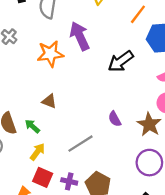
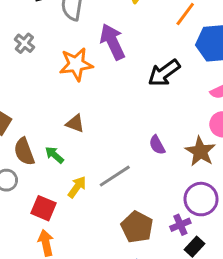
yellow arrow: (38, 152) -> (77, 187), moved
red square: (43, 177) -> (43, 208), moved
purple cross: (69, 181) -> (180, 225), moved, turned -35

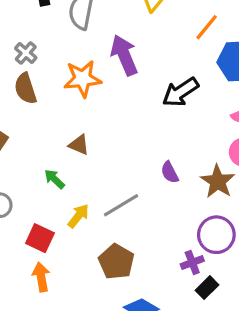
brown semicircle: (24, 152) -> (25, 89), moved
brown pentagon: (137, 227) -> (116, 262), moved

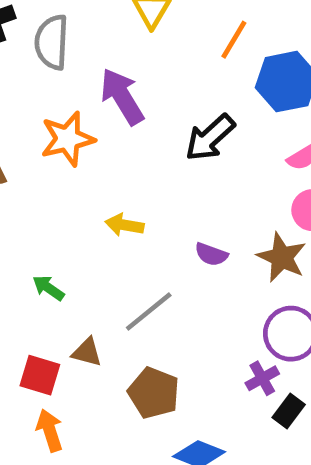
brown triangle: (79, 145) -> (87, 352), moved
purple semicircle: (170, 172) -> (211, 254), turned -35
yellow arrow: (78, 216) -> (124, 225), moved, turned -110

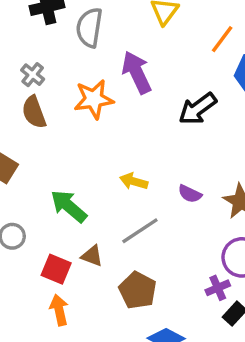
yellow arrow: (124, 225) -> (134, 181), moved
green arrow: (48, 288) -> (69, 206), size x1.6

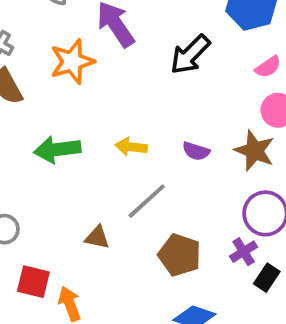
green arrow: (69, 206) -> (57, 149), moved, turned -39
red square: (56, 269) -> (33, 282), moved
brown pentagon: (138, 290) -> (180, 255), moved

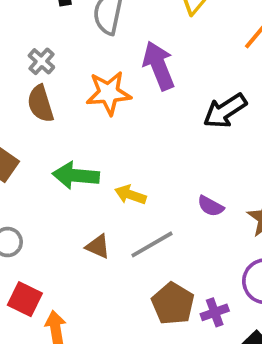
yellow arrow: (131, 147) -> (130, 195), moved
brown triangle: (97, 237) -> (98, 246), moved
purple cross: (244, 252) -> (215, 312), moved

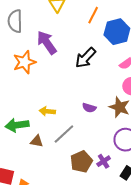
green arrow: (76, 176) -> (17, 125), moved
brown pentagon: (173, 304) -> (81, 162), turned 30

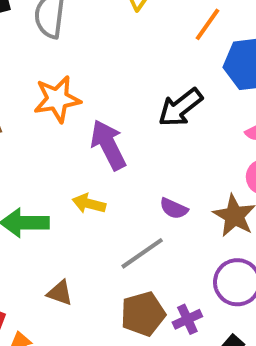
purple arrow: (47, 43) -> (108, 145), moved
gray line: (64, 134) -> (142, 253), moved
brown triangle: (37, 141) -> (60, 293), moved

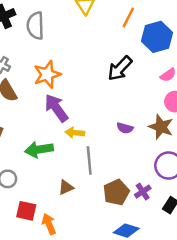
purple arrow: (108, 145) -> (56, 108), moved
gray line: (142, 253) -> (89, 161), moved, turned -52
brown triangle: (60, 293) -> (66, 187), turned -35

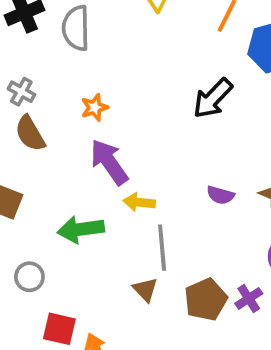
orange star: (47, 74) -> (95, 107), size x0.6
brown triangle: (66, 187) -> (145, 290), moved, turned -49

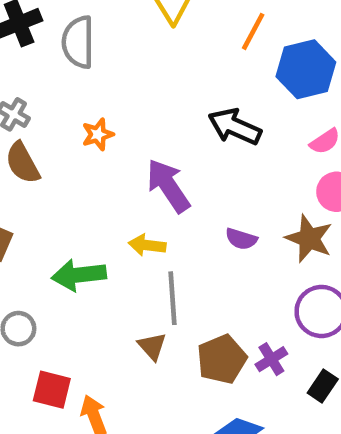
black arrow: (213, 98) -> (235, 127), turned 69
purple arrow: (109, 162) -> (168, 186), moved

